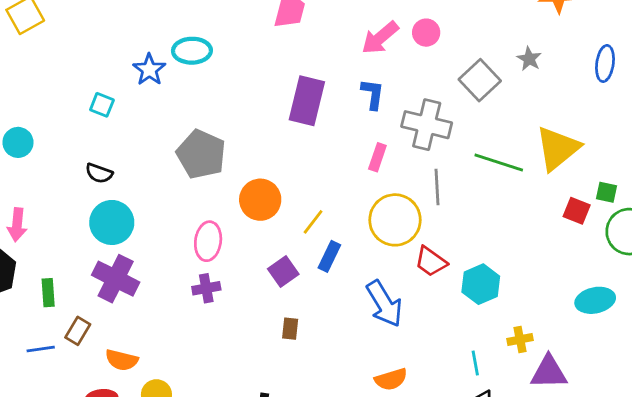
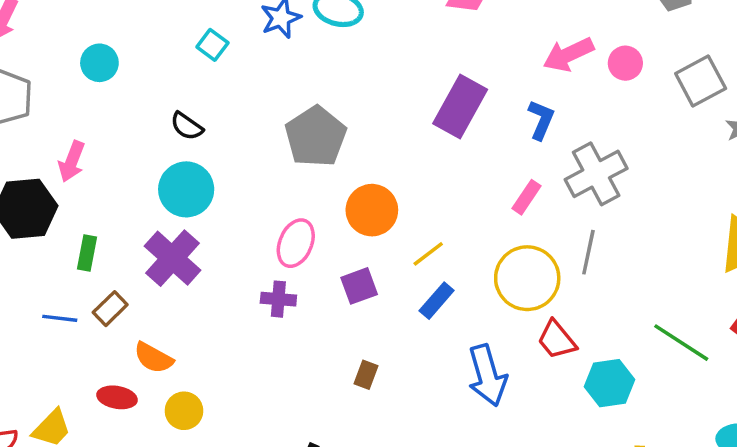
gray square: (480, 80) -> (701, 81), moved
gray cross: (427, 125) -> (596, 174), turned 33
green line: (499, 162) -> (681, 343), moved
purple square: (283, 271) -> (359, 286), moved

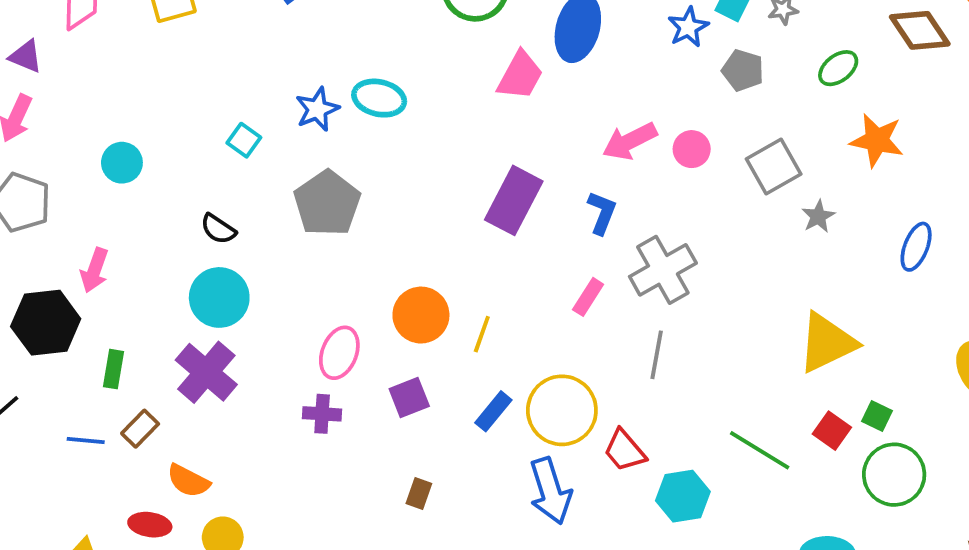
gray pentagon: (316, 136) -> (327, 203), moved
yellow line: (428, 254) -> (482, 334), moved, turned -32
yellow circle: (527, 278) -> (562, 410), moved

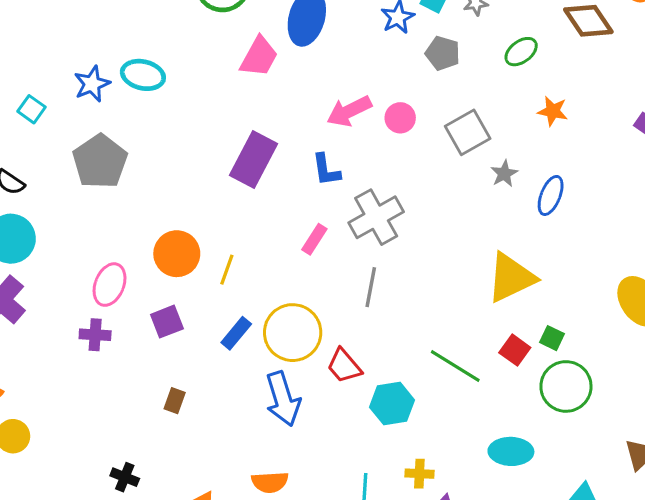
orange star: (877, 140) -> (553, 111), size x0.7
blue L-shape: (602, 213) -> (326, 170), turned 150
blue ellipse: (916, 247) -> (551, 195), moved

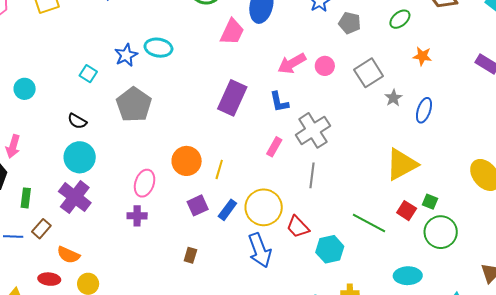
purple square: (167, 322) -> (198, 205), moved

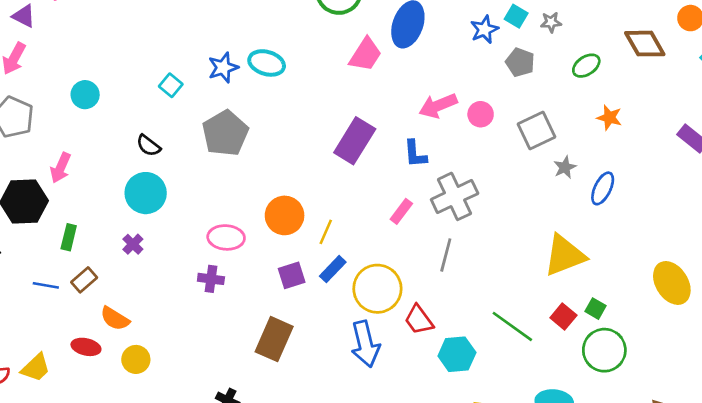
pink ellipse: (145, 183) -> (226, 237), turned 68
purple cross: (75, 197) -> (133, 244), size x0.5
blue rectangle: (227, 210) -> (333, 269), moved
brown rectangle: (190, 255) -> (274, 339), size x2.0

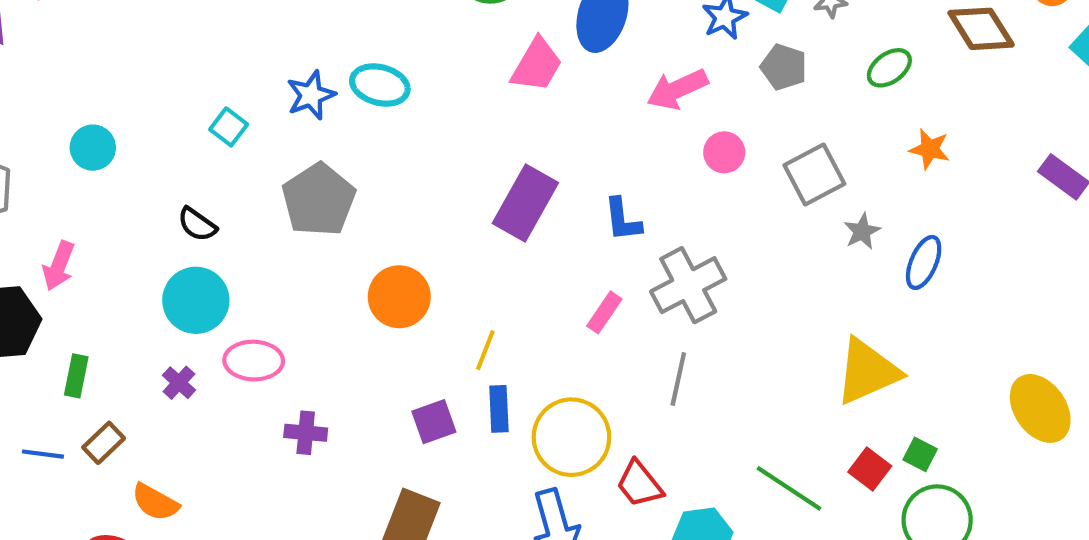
pink arrow: (438, 106) -> (677, 89), moved
orange circle: (285, 215) -> (399, 297), moved
pink ellipse: (226, 237) -> (254, 361), moved
blue rectangle: (333, 269) -> (499, 409), turned -44

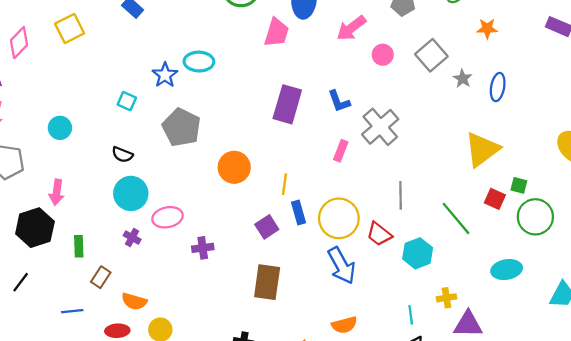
gray line: (678, 379) -> (401, 195), moved
blue line: (43, 454) -> (72, 311), moved
green line: (789, 488) -> (456, 218), turned 30

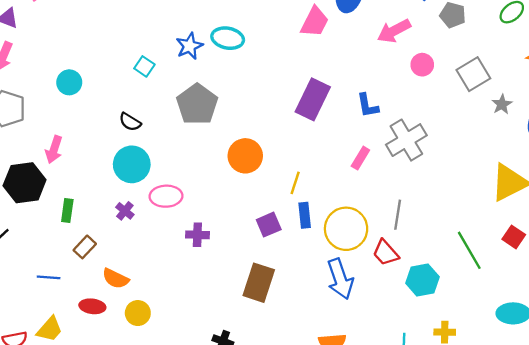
gray line: (401, 195) -> (398, 215), moved

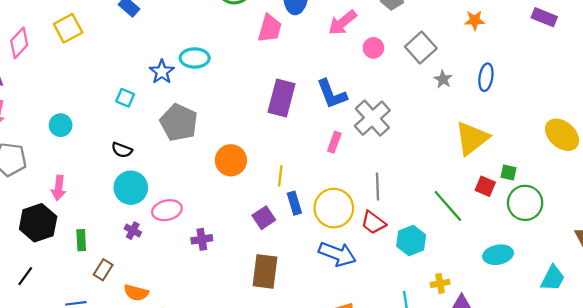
gray star: (502, 104) -> (443, 79), moved
blue L-shape: (368, 106) -> (332, 94), size x1.4
blue arrow: (340, 279) -> (337, 254), turned -39

